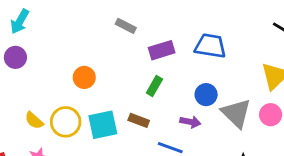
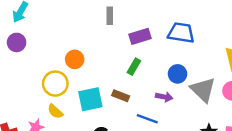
gray rectangle: (126, 26) -> (110, 16), turned 63
yellow semicircle: (34, 120) -> (55, 111), moved
yellow circle: (66, 122) -> (55, 84), moved

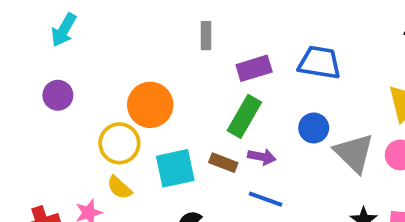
purple circle: (17, 42) -> (58, 95), moved
orange circle: (75, 59) -> (150, 105), size x1.5
green rectangle: (134, 67) -> (244, 116), size x1.5
purple arrow: (164, 97) -> (262, 157), moved

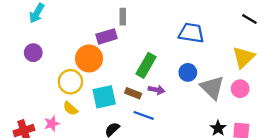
purple rectangle: (254, 68) -> (106, 36), moved
blue line: (266, 199) -> (144, 115), moved

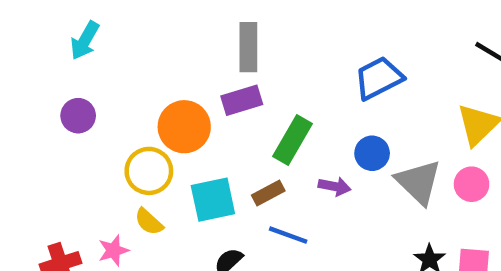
gray rectangle: (123, 17) -> (248, 47), size x1.5
blue trapezoid: (191, 33) -> (379, 78), turned -36
purple rectangle: (106, 36) -> (242, 100), moved
purple arrow: (156, 90) -> (335, 186), moved
brown rectangle: (133, 93) -> (268, 193), turned -49

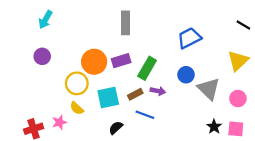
purple rectangle: (242, 100) -> (121, 61), moved
pink circle: (472, 184) -> (238, 99), moved
purple arrow: (335, 186) -> (158, 91), moved

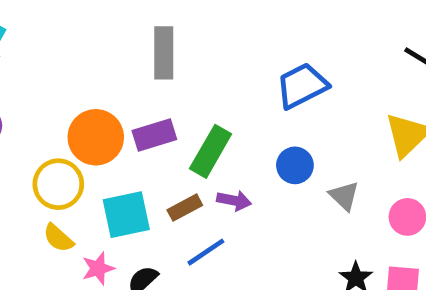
gray triangle: (209, 89) -> (344, 196), size x0.6
blue line: (145, 115) -> (206, 252), turned -54
pink star: (59, 122) -> (98, 268), moved

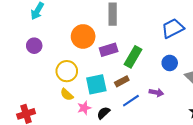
orange circle: (96, 137) -> (83, 36), moved
purple arrow: (234, 201) -> (156, 93), moved

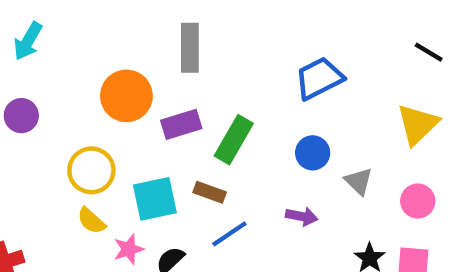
brown rectangle: (122, 81) -> (210, 192), turned 48
purple arrow: (156, 93) -> (302, 216), moved

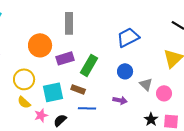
pink circle: (418, 201) -> (164, 93), moved
blue line: (229, 234) -> (87, 108), turned 36

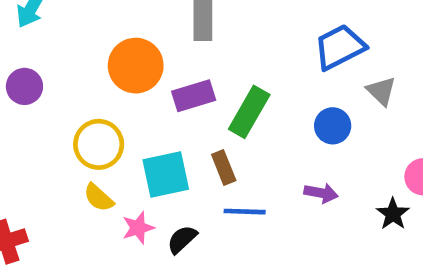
gray triangle: (146, 84) -> (381, 91), moved
brown rectangle: (78, 89) -> (224, 168), turned 48
black star: (151, 119) -> (393, 214), moved

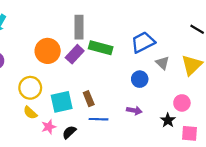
purple rectangle: (194, 96) -> (75, 54), moved, turned -30
green rectangle: (249, 112) -> (101, 48), moved, turned 75

